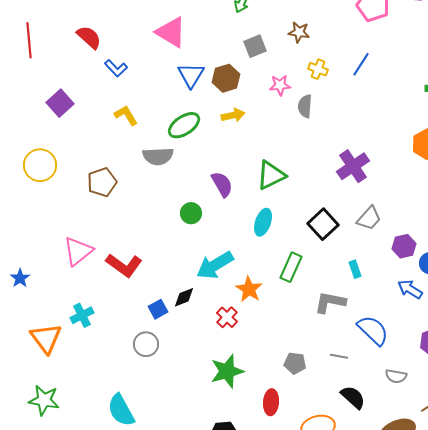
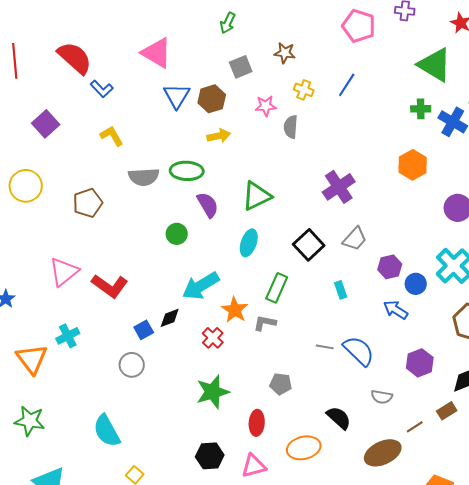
red semicircle: (89, 37) -> (75, 58), size x1.4
green ellipse: (184, 125) -> (187, 171), moved, turned 36
gray L-shape: (330, 302) -> (265, 323), moved, size x0.7
gray line: (339, 356) -> (325, 347), moved

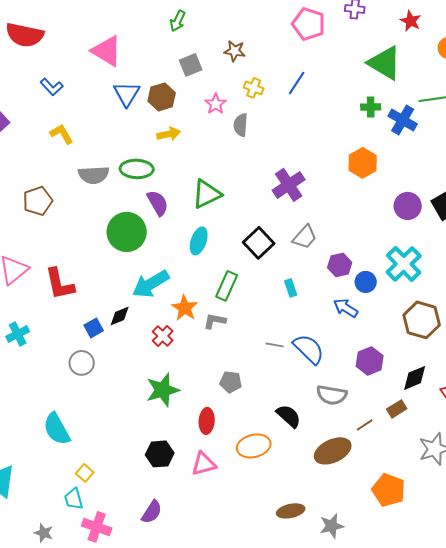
red semicircle: (75, 58) -> (25, 35), moved, turned 150
pink star: (266, 106) -> (216, 104), turned -30
green circle: (177, 234) -> (127, 232), size x1.8
red L-shape: (110, 286) -> (60, 284), turned 42
gray semicircle: (382, 397) -> (332, 395), size x1.4

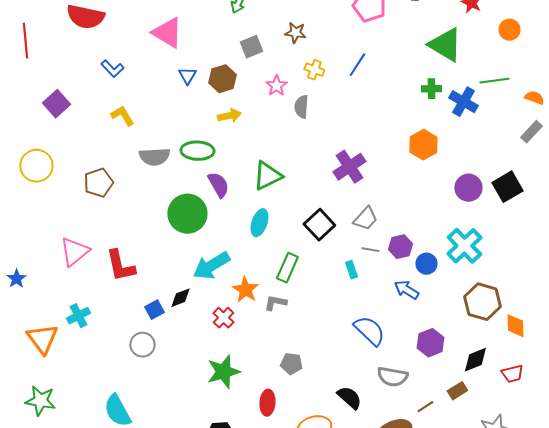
blue triangle: (127, 94) -> (187, 76), size x0.7
gray line: (275, 345) -> (370, 250), moved

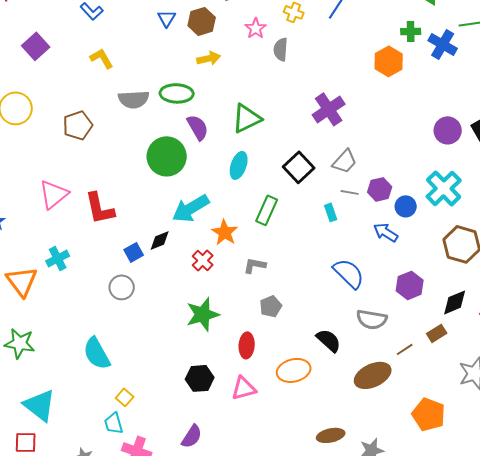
orange hexagon: (423, 145) -> (389, 61), moved
gray L-shape: (275, 303) -> (255, 265), moved
gray pentagon: (291, 364) -> (271, 306), turned -30

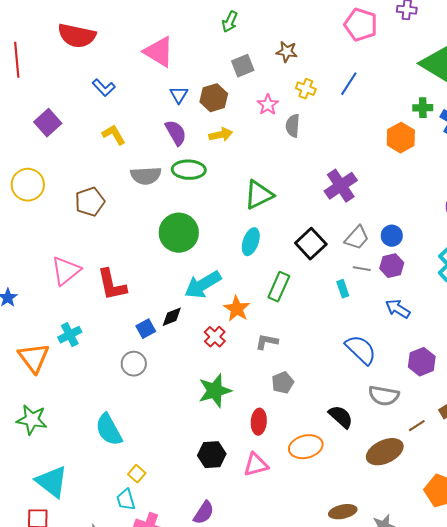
purple semicircle: (198, 127) -> (176, 133), moved
blue circle: (406, 206) -> (392, 236), moved

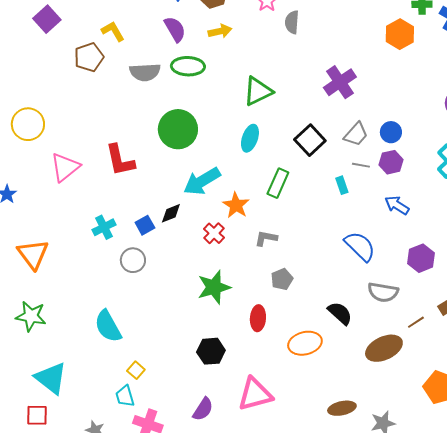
yellow circle: (28, 185) -> (28, 124), moved
brown pentagon: (90, 202) -> (89, 57), moved
red L-shape: (112, 285) -> (120, 160), moved
cyan cross: (70, 335) -> (104, 227), moved
pink triangle: (256, 465) -> (255, 394), moved, size x1.4

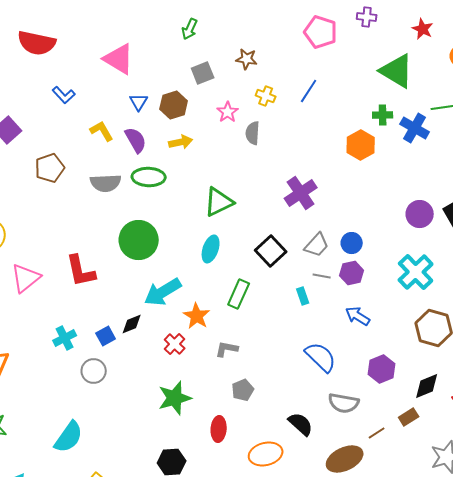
yellow L-shape: (113, 31) -> (102, 131), moved
cyan semicircle: (108, 326) -> (69, 437), turned -116

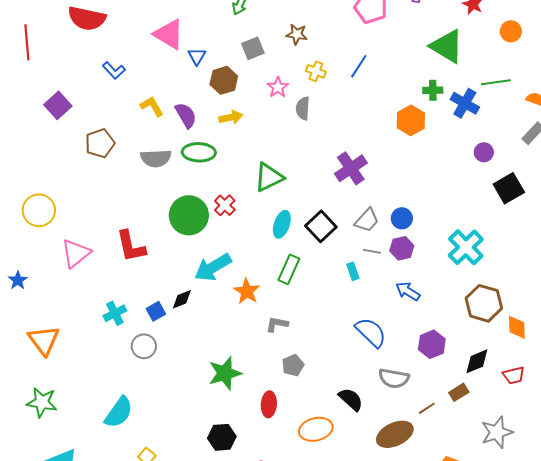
blue triangle: (139, 102) -> (197, 56), moved
purple circle: (420, 214) -> (484, 152), moved, size x0.7
cyan ellipse: (211, 249) -> (282, 224), moved
red cross: (175, 344) -> (225, 205), moved

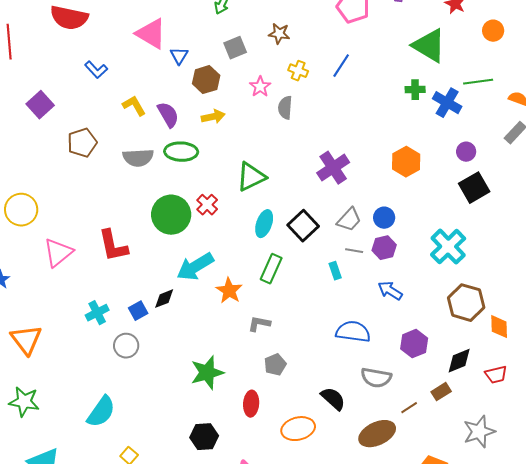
orange hexagon: (411, 120) -> (406, 162), moved
black square: (509, 188) -> (474, 188), moved
blue semicircle: (371, 332) -> (353, 332), turned -36

